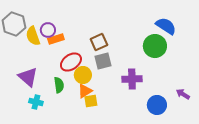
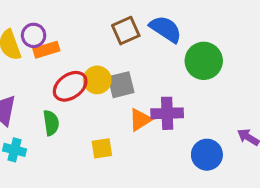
blue semicircle: (166, 26) -> (166, 29), moved
brown square: (99, 42) -> (126, 31), moved
yellow circle: (83, 75) -> (97, 80), moved
orange triangle: (85, 91) -> (140, 120), moved

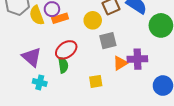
yellow circle: (97, 80) -> (93, 20), moved
red ellipse: (70, 86) -> (66, 50), moved

